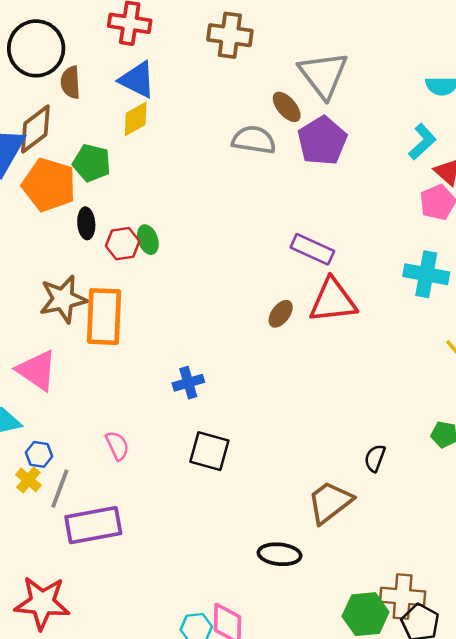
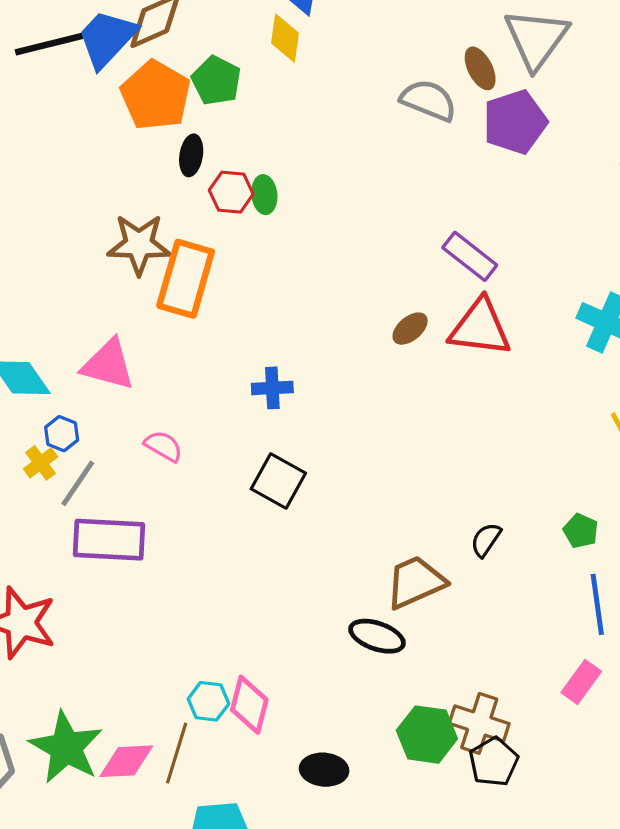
yellow diamond: (136, 119) -> (285, 38), turned -66
pink triangle: (37, 370) -> (108, 365), moved, turned -33
pink semicircle: (117, 446) -> (163, 446), turned -48
black ellipse: (280, 554) -> (377, 636), moved

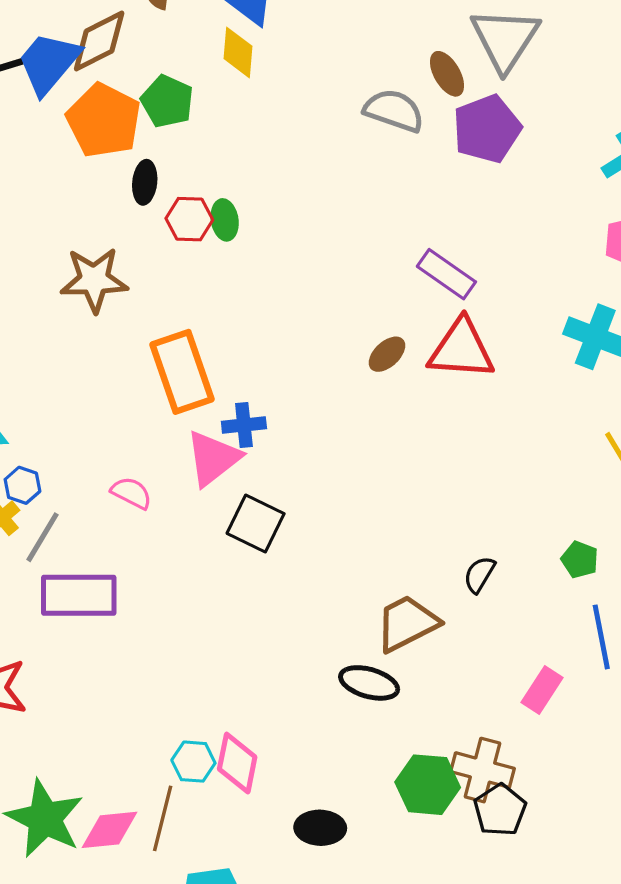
orange rectangle: (186, 279) -> (182, 372), moved, turned -32
pink triangle: (108, 365) -> (213, 458), moved, turned -50
pink rectangle: (581, 682) -> (542, 690), moved

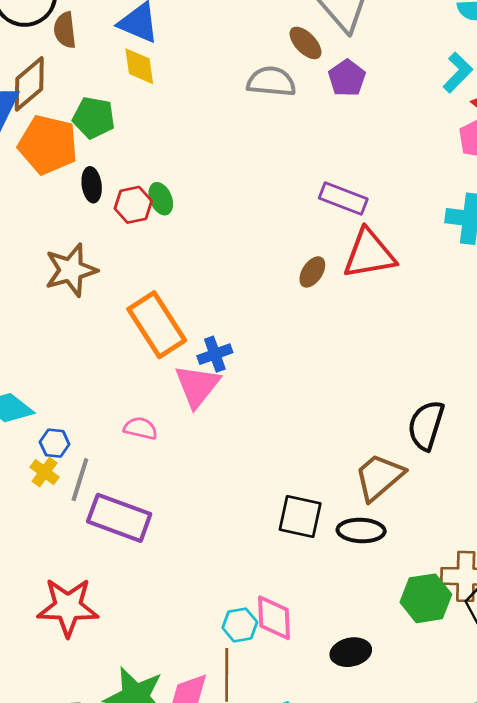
purple pentagon: (487, 129) -> (347, 78), size x0.7
black square: (256, 523) -> (300, 516), moved
black semicircle: (479, 574) -> (426, 425), size x1.6
purple rectangle: (79, 595) -> (119, 518), turned 34

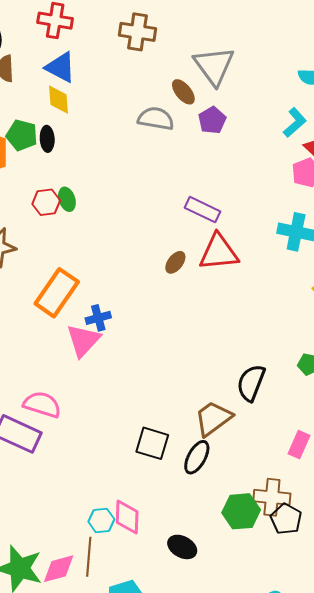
black ellipse: (92, 185) -> (47, 139), moved
orange rectangle: (157, 325) -> (57, 293), turned 63
pink semicircle: (141, 428) -> (42, 405), moved, size x1.5
black ellipse: (361, 530) -> (197, 457), turned -68
black ellipse: (351, 652) -> (182, 547), turned 36

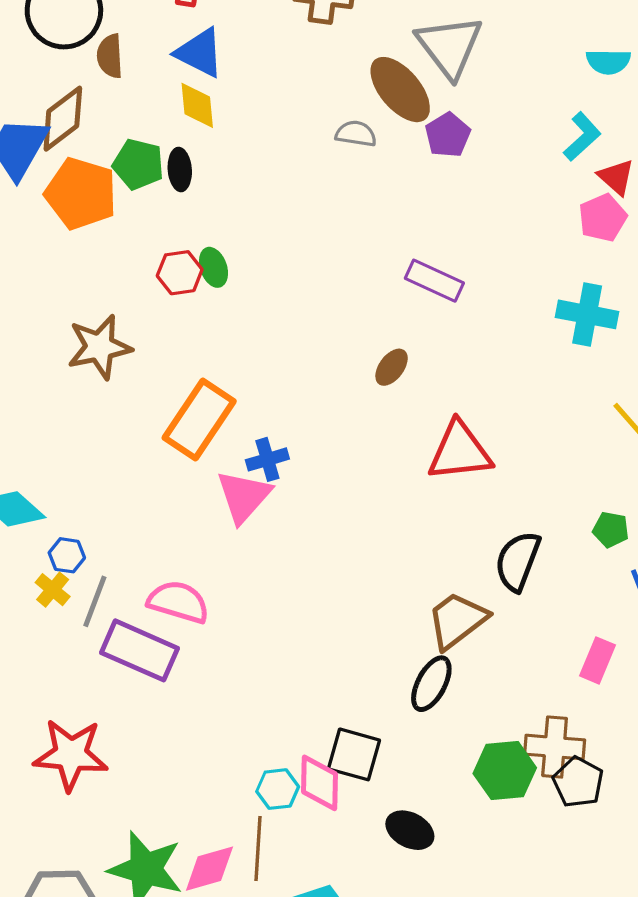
brown ellipse: (183, 92) -> (400, 90), size x1.6
gray semicircle: (156, 119) -> (356, 134), size x0.7
red triangle: (219, 252) -> (460, 451), moved
black square: (152, 443) -> (354, 754), moved

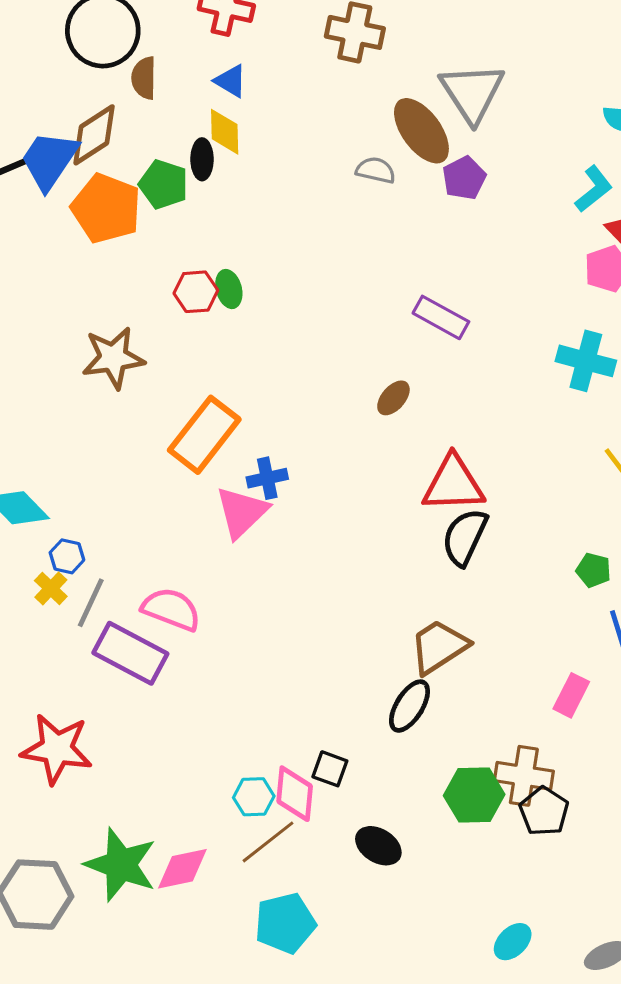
blue triangle: (200, 53) -> (231, 81), size x0.7
black ellipse: (180, 170) -> (202, 159), moved
black semicircle: (518, 561) -> (465, 537), moved
black square: (354, 754) -> (330, 769), size x0.7
brown line: (258, 849) -> (268, 842), moved, turned 44

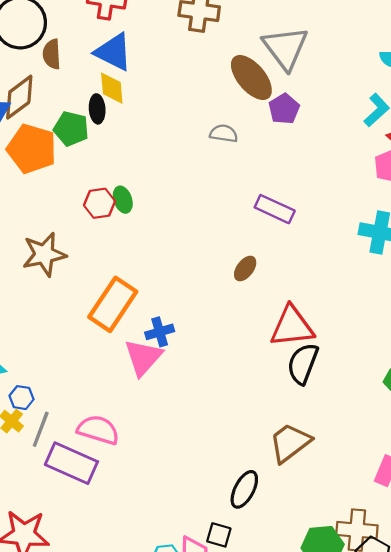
blue triangle: (231, 81) -> (113, 52), size x1.6
gray semicircle: (376, 170) -> (224, 133), moved
black ellipse: (409, 706) -> (244, 489), moved

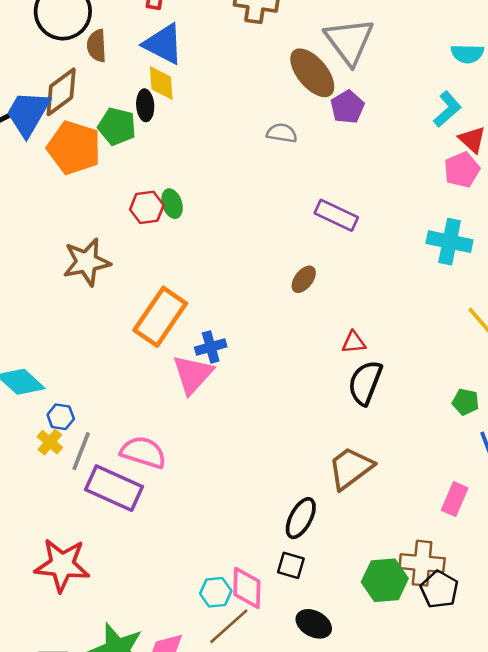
red triangle: (292, 327) -> (354, 342), size x0.5
black square: (219, 535) -> (291, 565), moved

